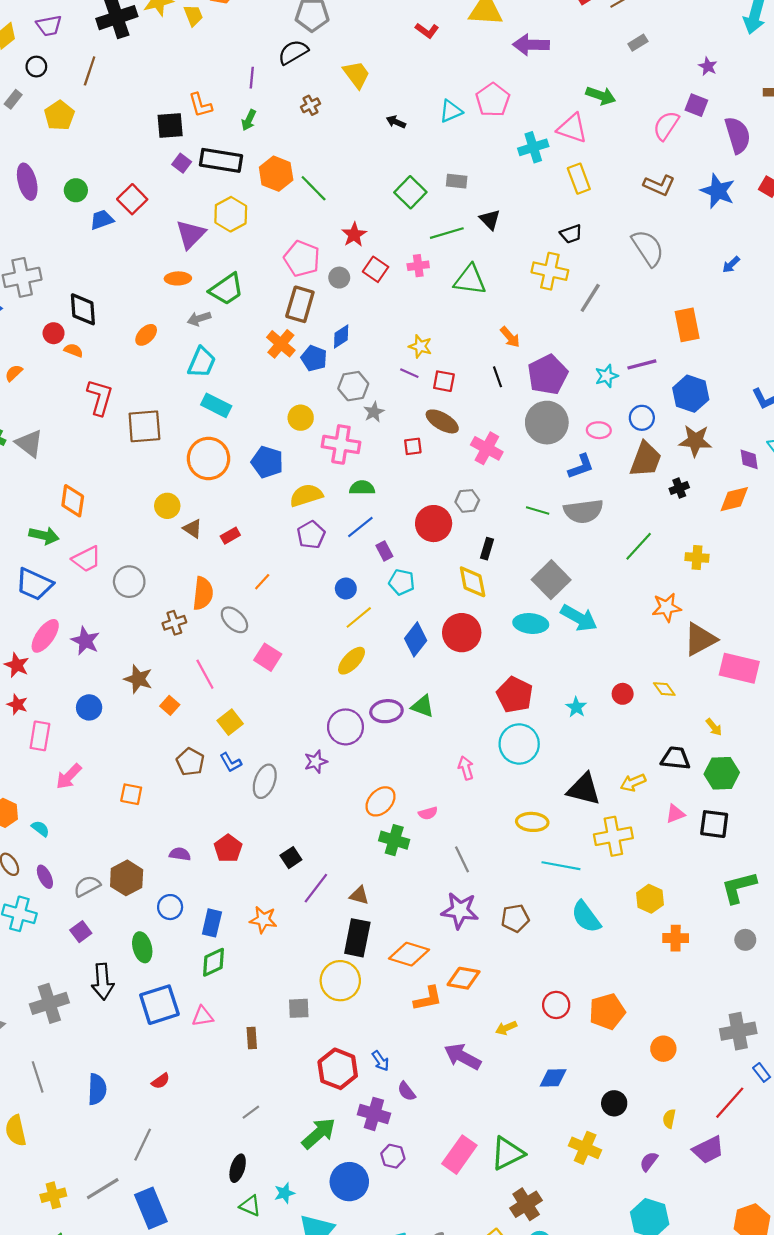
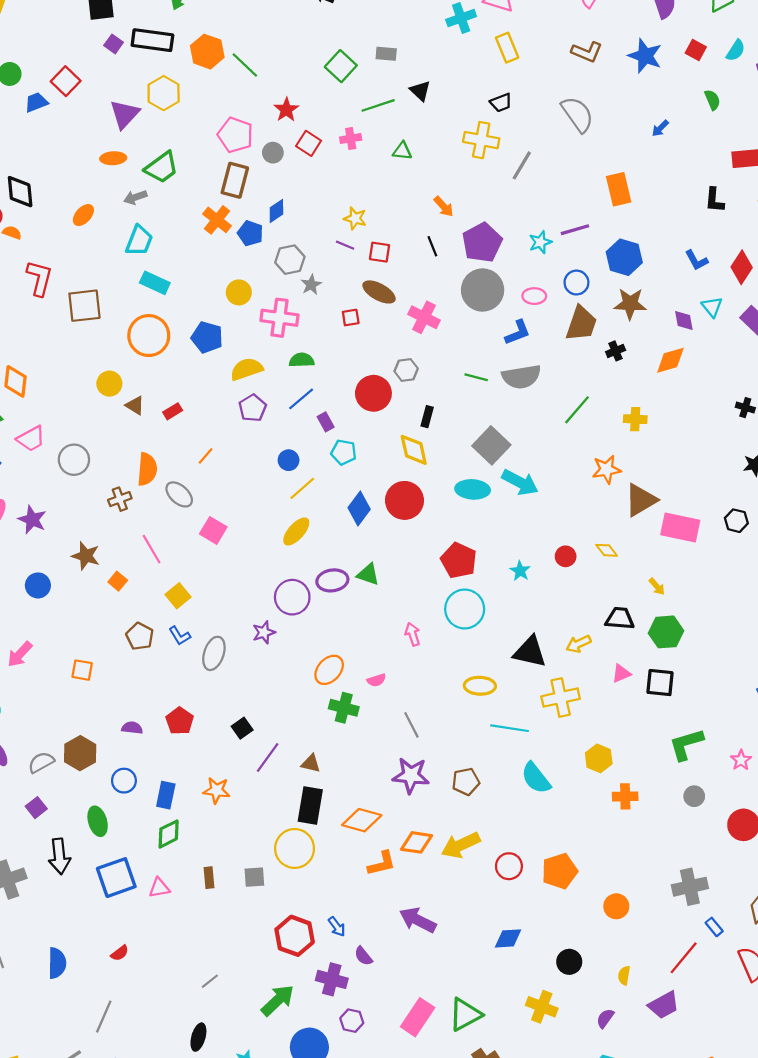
green triangle: (470, 280) -> (402, 151), size x0.6
yellow arrow: (506, 1028) -> (461, 845), moved, size x1.8
brown rectangle: (252, 1038) -> (209, 878), moved

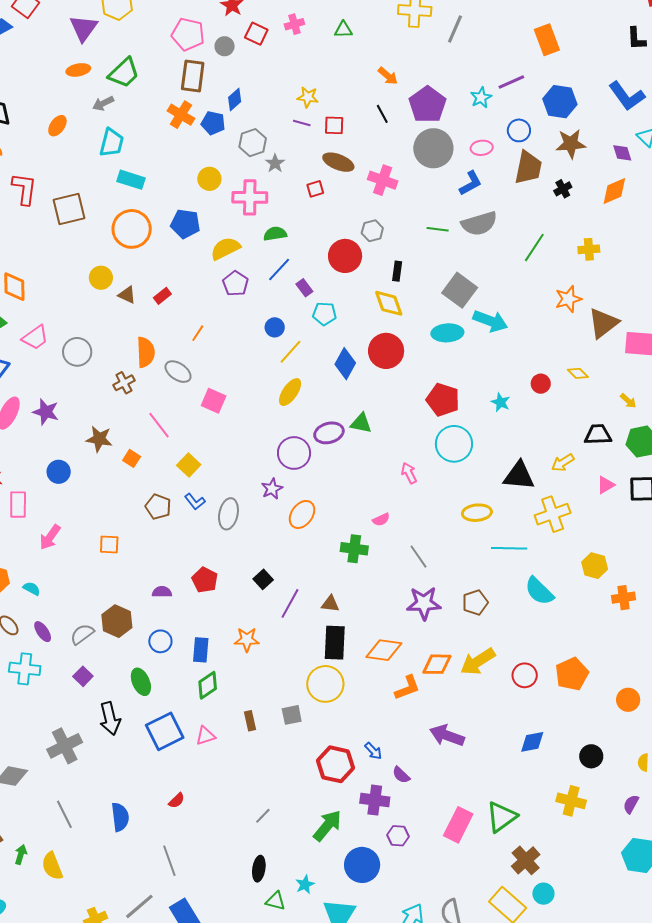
blue L-shape: (696, 260) -> (627, 96), size x1.6
orange ellipse: (329, 670) -> (302, 514), moved
gray line: (104, 1017) -> (169, 861), turned -36

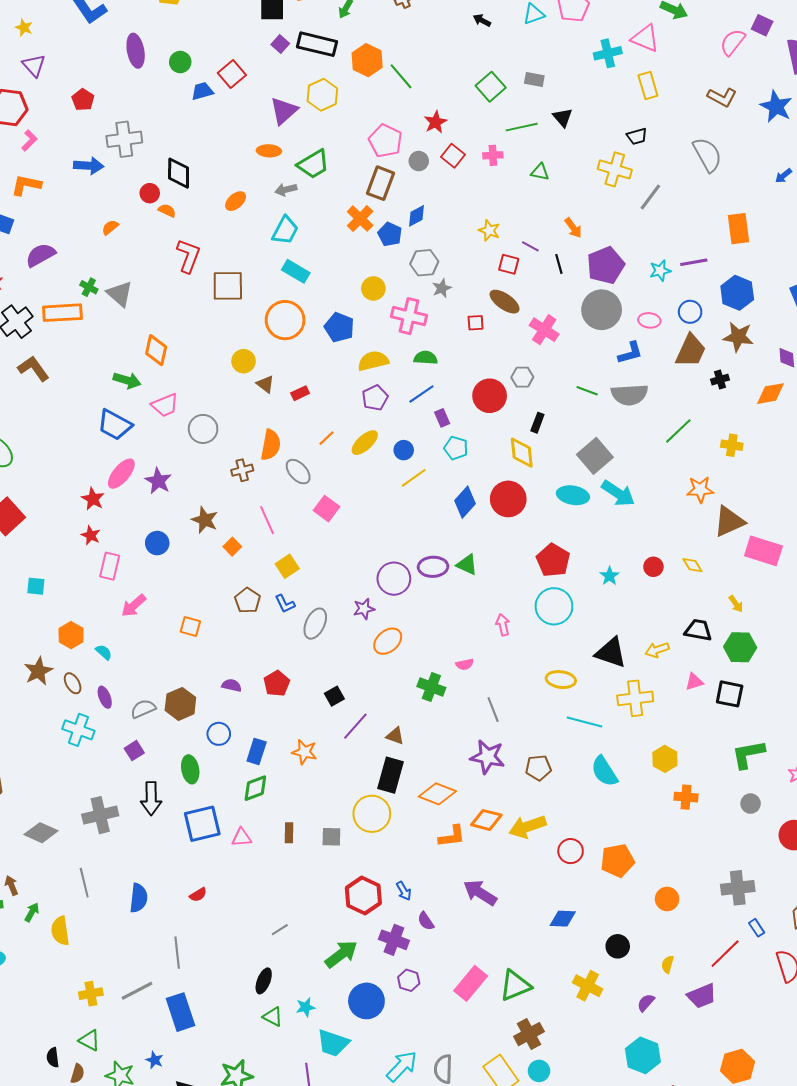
purple line: (302, 123) -> (530, 246), moved
yellow ellipse: (290, 392) -> (365, 443), moved

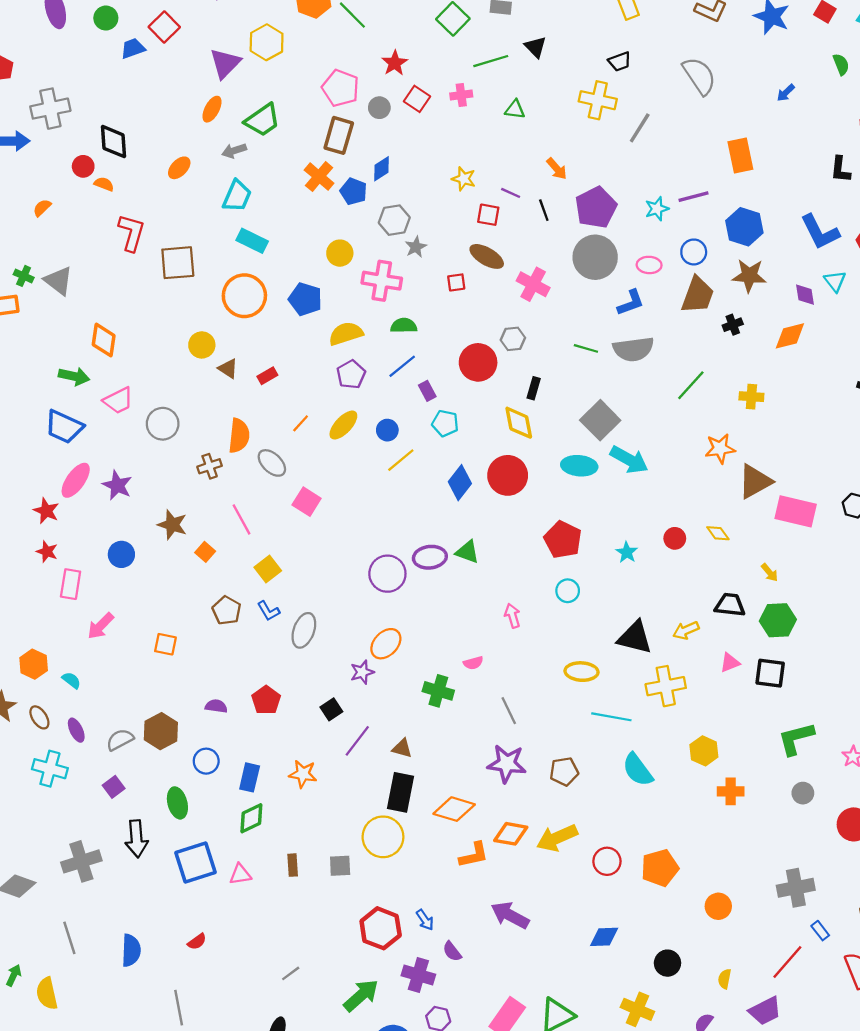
orange ellipse: (269, 151) -> (212, 109), turned -60
cyan circle: (554, 606) -> (568, 591), size x0.6
purple star: (364, 609) -> (362, 672), moved

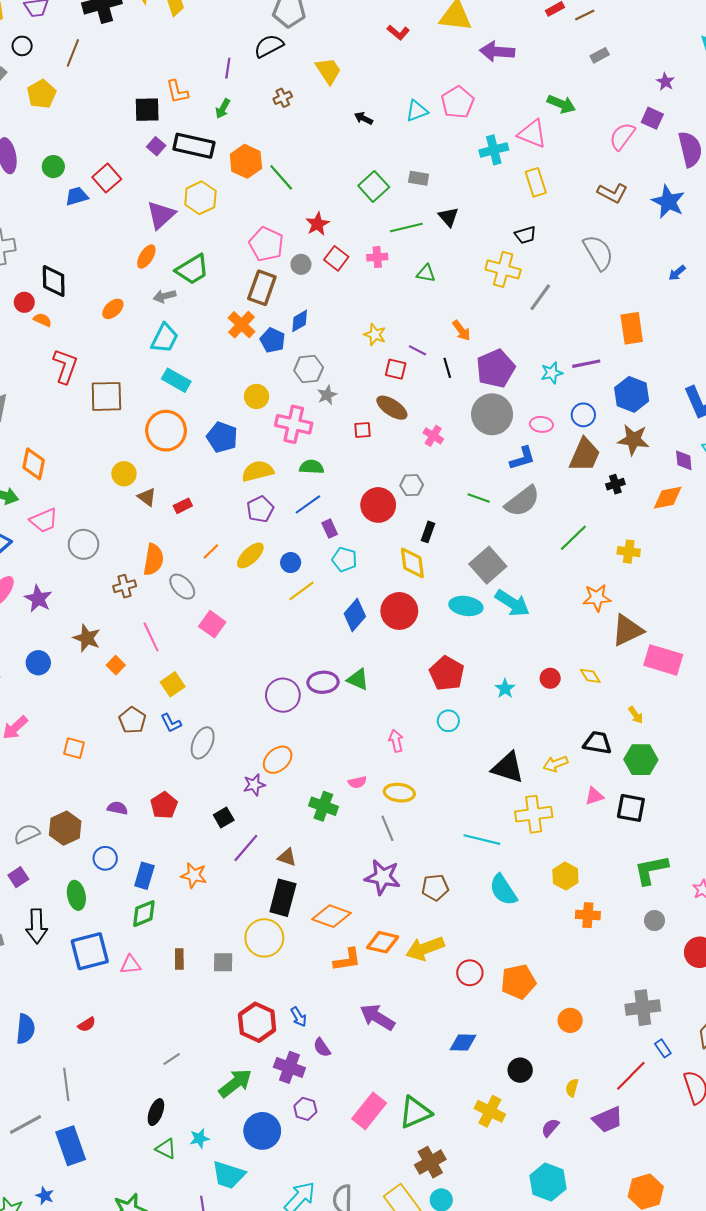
pink cross: (533, 284) -> (433, 436), size x0.7
gray semicircle: (633, 349) -> (522, 501), turned -33
yellow ellipse: (581, 672) -> (399, 793), moved

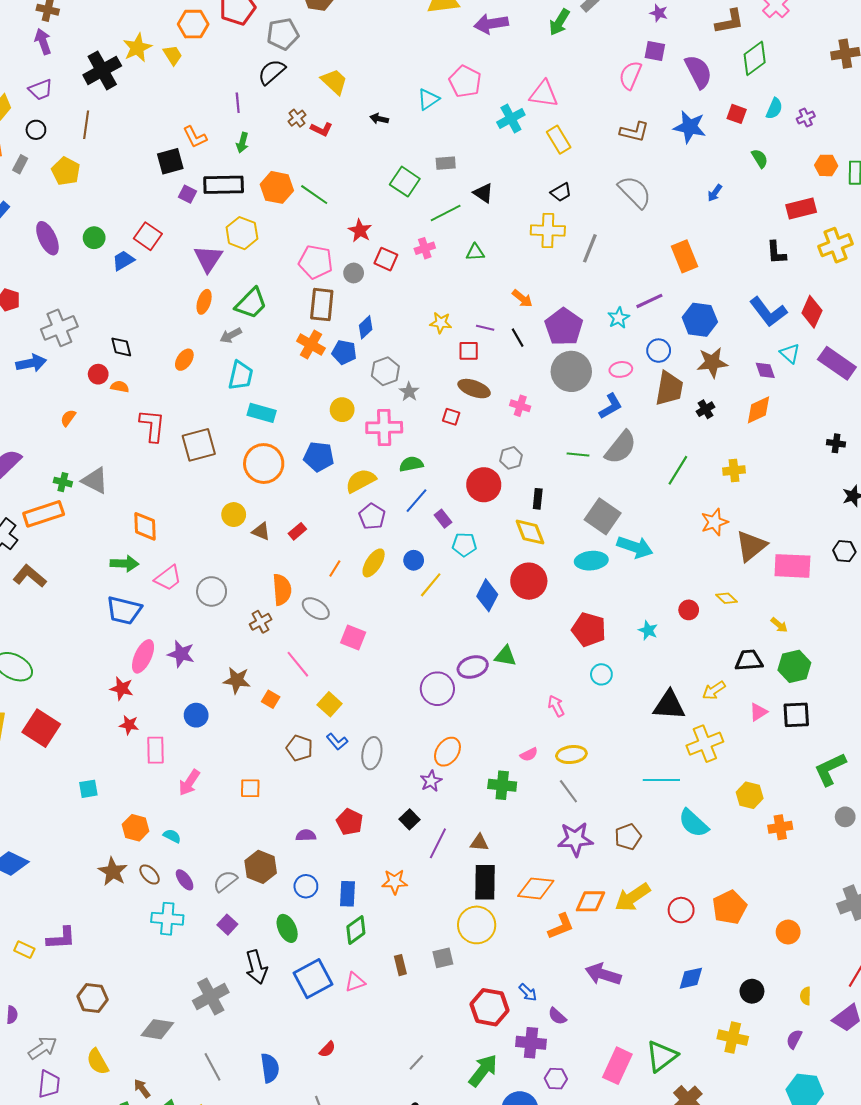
red L-shape: (398, 32) -> (321, 129), moved
green arrow: (561, 104) -> (559, 22), moved, turned 112
black diamond: (54, 281) -> (121, 347), size x0.7
red square: (362, 430) -> (451, 417), turned 36

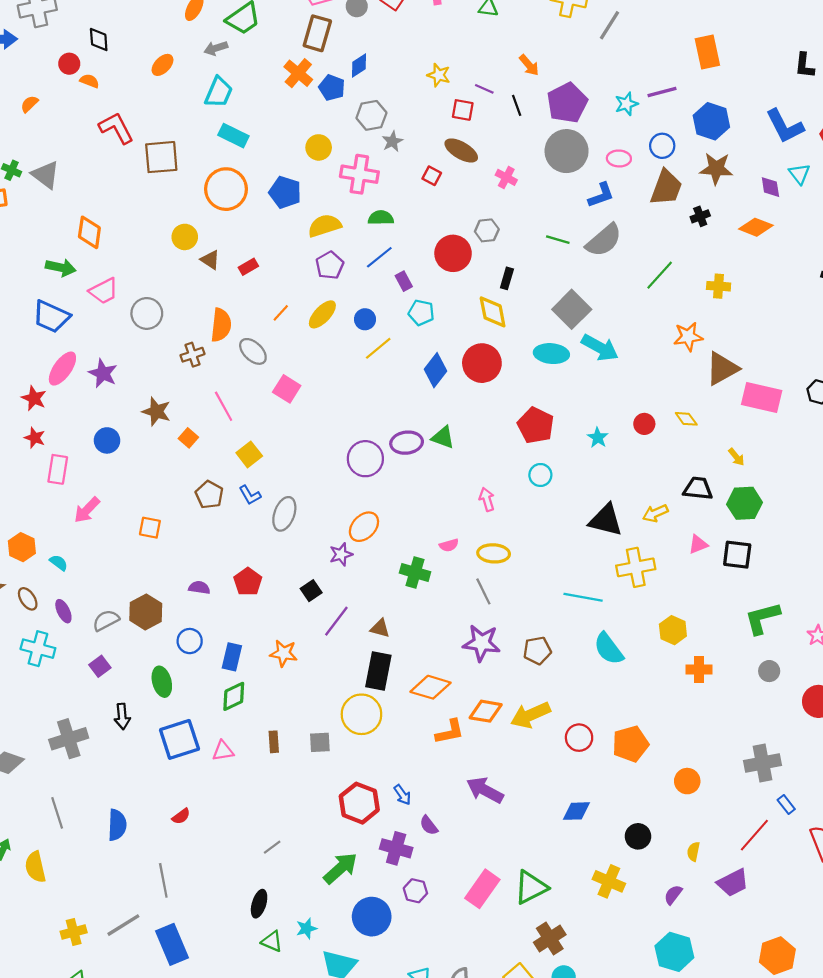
orange diamond: (759, 410) -> (756, 227), turned 36
red L-shape: (152, 426) -> (116, 128), turned -44
black arrow: (256, 967) -> (122, 716), size x0.7

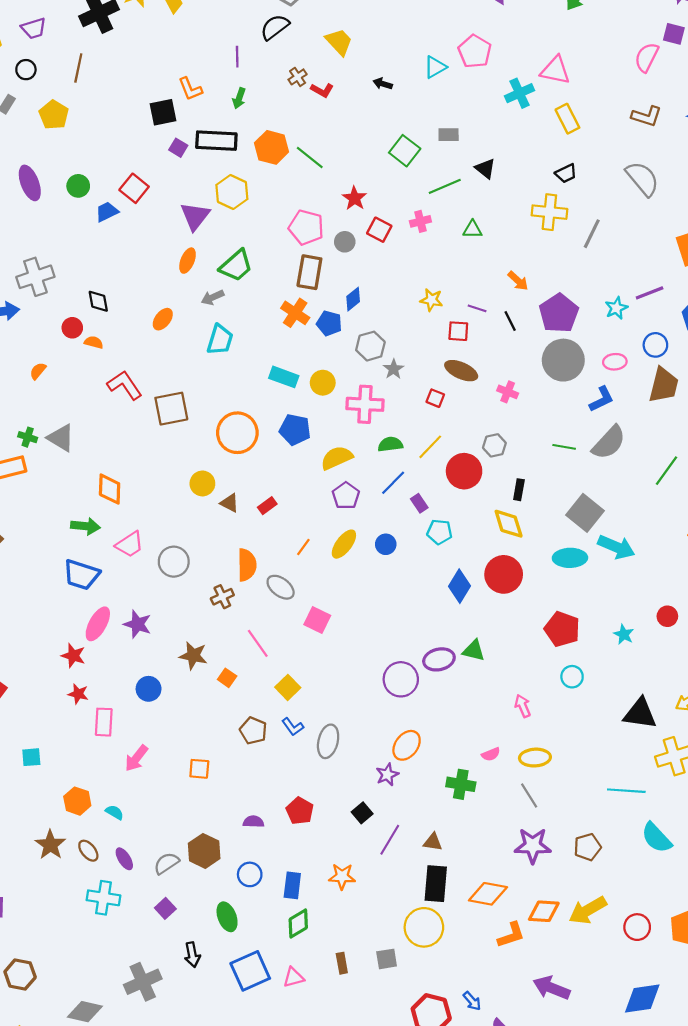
cyan rectangle: (233, 136) -> (284, 377), moved
yellow line: (378, 348) -> (430, 447), moved
blue diamond: (576, 811) -> (642, 998), size x1.4

